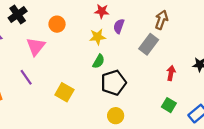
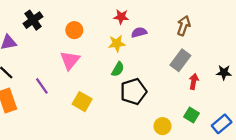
purple semicircle: (119, 26) -> (139, 32), turned 56
gray rectangle: (149, 44) -> (180, 60), moved
pink triangle: (36, 46) -> (70, 60), moved
yellow circle: (116, 116) -> (162, 126), moved

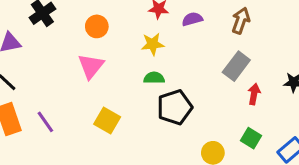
purple semicircle: (139, 32) -> (192, 19), moved
green semicircle: (118, 69) -> (154, 78), turned -120
purple line: (42, 86) -> (45, 122), moved

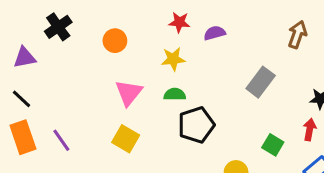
brown arrow: (241, 21) -> (297, 35), moved
pink triangle: (91, 66) -> (129, 93), moved
red arrow: (254, 94) -> (310, 130), moved
green square: (251, 138) -> (273, 145), moved

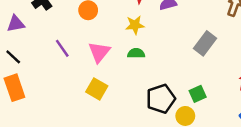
black pentagon: (196, 125) -> (161, 99), moved
purple line: (61, 140) -> (62, 48), moved
green square: (273, 145) -> (198, 94), moved, turned 35

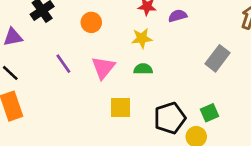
yellow square: (97, 89) -> (121, 107), moved, turned -30

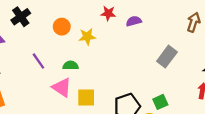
yellow star: (142, 38) -> (87, 37), moved
pink triangle: (103, 68) -> (62, 88), moved, turned -35
green semicircle: (143, 69) -> (71, 65), moved

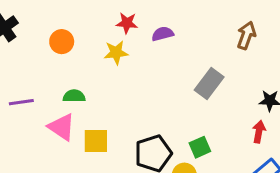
yellow star: (87, 37) -> (116, 52), moved
purple line: (38, 61) -> (21, 102), moved, turned -63

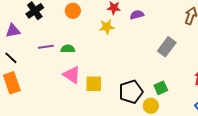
orange circle: (62, 42) -> (73, 11), moved
green semicircle: (74, 96) -> (68, 49), moved
purple line: (21, 102) -> (46, 47), moved

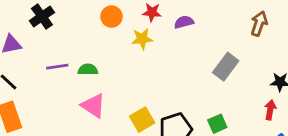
orange circle: (73, 11) -> (112, 17), moved
yellow square: (94, 84) -> (142, 120), moved, turned -30

